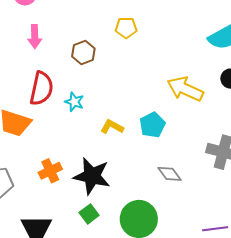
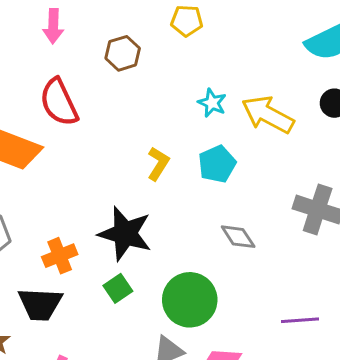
red semicircle: (41, 88) -> (59, 102), turned 140
cyan star: (74, 102) -> (212, 103), moved
yellow L-shape: (112, 127) -> (158, 164), turned 90
orange cross: (50, 171) -> (60, 256), moved

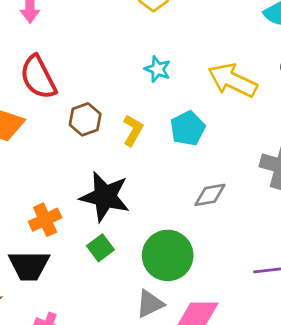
brown hexagon: (123, 53) -> (85, 119), moved
cyan star: (212, 103) -> (158, 69), moved
gray diamond: (238, 237) -> (210, 195), turned -64

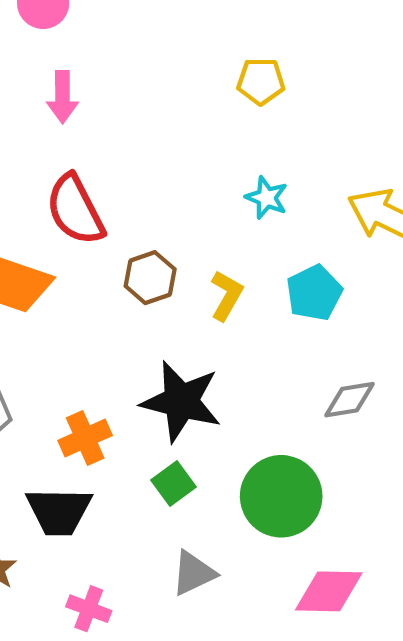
gray triangle: (150, 304) -> (193, 573), moved

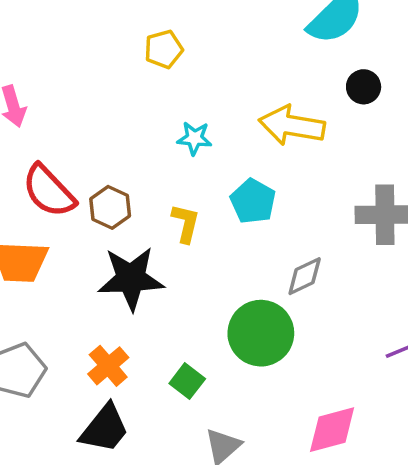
brown hexagon: (150, 278) -> (110, 207), moved
black star: (181, 401) -> (131, 279), moved
green circle: (281, 496) -> (261, 333), moved
black trapezoid: (59, 511) -> (105, 429), turned -36

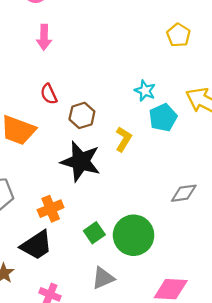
yellow pentagon: (164, 49) -> (178, 35), moved, turned 30
red semicircle: (49, 191) -> (49, 94), size x0.6
cyan pentagon: (253, 201) -> (163, 118), moved
green circle: (261, 333) -> (134, 235), moved

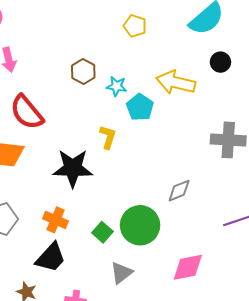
red semicircle: (49, 94) -> (27, 112), size x1.8
brown hexagon: (82, 115) -> (83, 71), moved
gray diamond: (184, 193) -> (179, 191), moved
orange cross: (51, 209) -> (56, 220), turned -30

